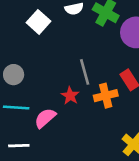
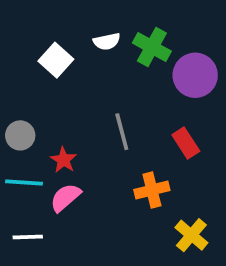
red star: (70, 96) -> (63, 160), moved
orange cross: (106, 96) -> (152, 190), moved

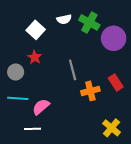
red rectangle: (186, 143) -> (116, 83), moved
red star: (63, 160) -> (35, 57), moved
orange cross: (152, 190) -> (90, 91), moved
white line: (28, 237) -> (32, 129), moved

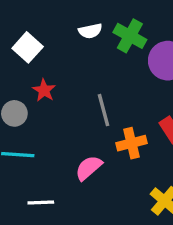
white square: (36, 30) -> (28, 47), moved
pink semicircle: (41, 107) -> (89, 168), moved

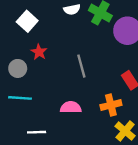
orange cross: (132, 143) -> (111, 105), moved
pink semicircle: (89, 168) -> (71, 107), turned 42

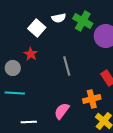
white square: (27, 21) -> (37, 28), moved
pink semicircle: (71, 107) -> (62, 111), moved, turned -54

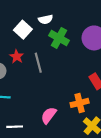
green cross: (83, 21) -> (59, 38), moved
gray line: (67, 66) -> (38, 63), moved

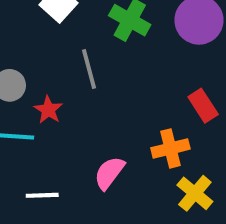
red star: (17, 57) -> (48, 110), moved

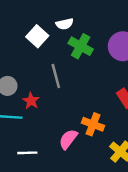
orange cross: (170, 148) -> (93, 124), moved, turned 35

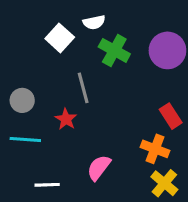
red star: (31, 101) -> (66, 119), moved
orange cross: (93, 124) -> (155, 149), moved

